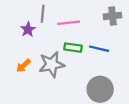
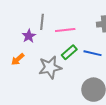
green rectangle: (73, 48) -> (69, 52), turned -49
orange arrow: (23, 66) -> (18, 59), moved

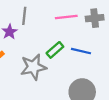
pink line: (65, 30) -> (66, 17), moved

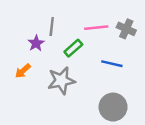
gray cross: (95, 18) -> (126, 29), turned 30
green rectangle: (55, 50) -> (73, 48), moved

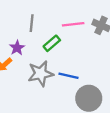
purple star: (36, 43) -> (17, 48), moved
blue line: (112, 64) -> (69, 76), moved

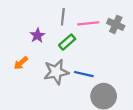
gray line: (32, 23) -> (63, 17), moved
purple star: (17, 48) -> (37, 35), moved

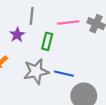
gray line: (63, 17) -> (32, 16), moved
green rectangle: (67, 42) -> (47, 41), turned -35

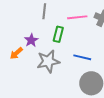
purple star: (17, 35) -> (31, 40), moved
blue line: (64, 74) -> (82, 57), moved

